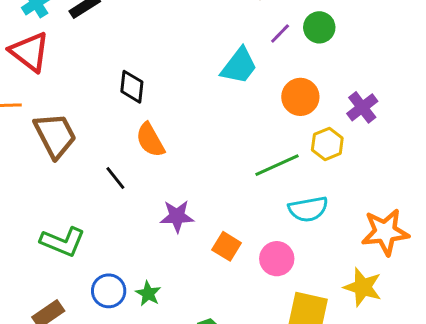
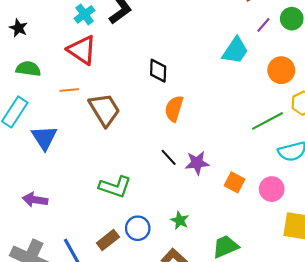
orange semicircle: (150, 140) -> (174, 109), turned 50
black line: (115, 178) -> (169, 157), moved
blue circle: (109, 291) -> (138, 228), moved

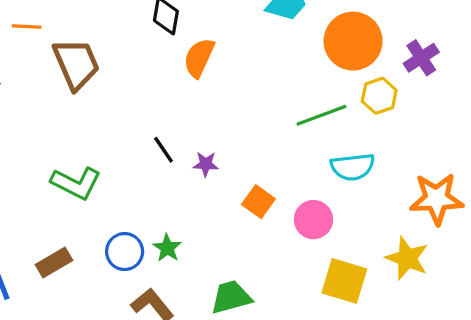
orange circle: (281, 70) -> (353, 41), size x1.4
orange semicircle: (174, 109) -> (199, 58), moved
purple star: (197, 163) -> (206, 164), size x0.7
blue circle: (138, 228) -> (125, 252), moved

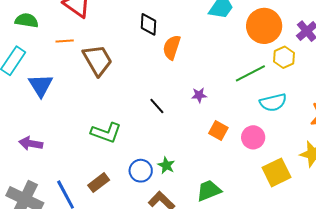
purple star: (206, 164) -> (199, 95), moved
yellow square: (344, 281) -> (276, 172), turned -36

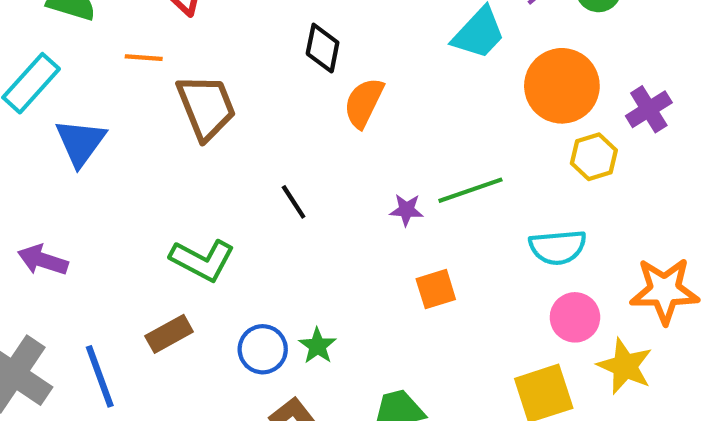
green line: (250, 73) -> (470, 190), moved
black line: (157, 106) -> (294, 202), moved
orange square: (218, 130) -> (436, 289), turned 36
pink circle: (253, 137) -> (575, 317), moved
brown rectangle: (99, 183) -> (169, 334), moved

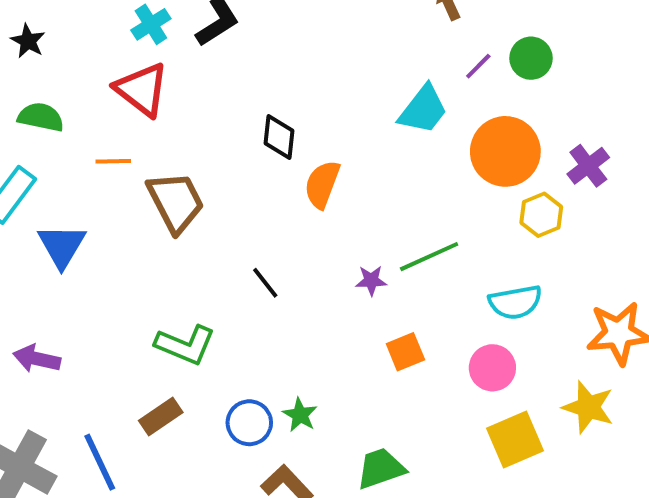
pink circle: (575, 317) -> (492, 368), moved

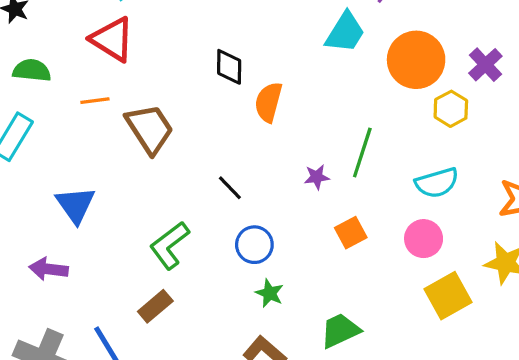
blue triangle: (62, 246) -> (75, 205), moved
green line: (429, 257) -> (362, 152), turned -42
green L-shape: (185, 345) -> (169, 245), turned 126
blue circle: (249, 423) -> (254, 245), moved

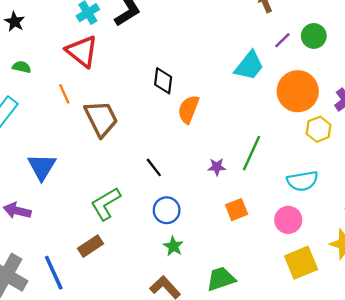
green semicircle: (32, 70) -> (22, 67), size x0.7
orange line: (95, 101) -> (64, 94), turned 66

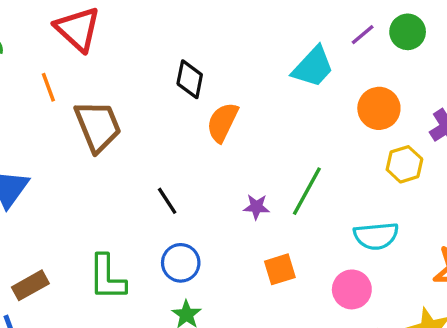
orange circle: (298, 91) -> (379, 108), size x0.7
green L-shape: (106, 204) -> (107, 277), moved, turned -64
brown rectangle: (90, 246) -> (30, 285), moved

